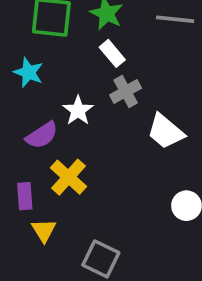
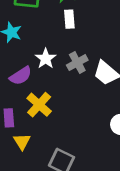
white rectangle: (112, 53) -> (69, 19), turned 36
gray cross: (126, 91) -> (77, 63), moved

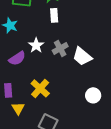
yellow cross: (39, 105) -> (40, 88), moved

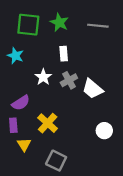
white rectangle: (54, 15) -> (64, 54), moved
purple semicircle: (17, 58) -> (21, 103), moved

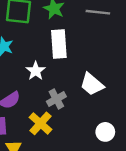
white rectangle: (64, 54) -> (59, 44), size x1.6
gray cross: (69, 80) -> (56, 99), moved

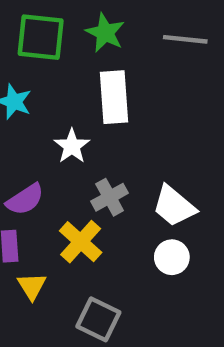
white trapezoid: (92, 84) -> (174, 206), moved
white circle: (105, 132) -> (172, 257), moved

